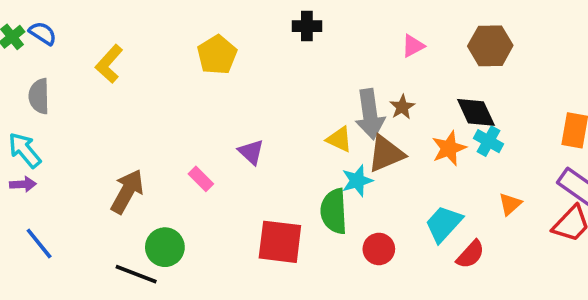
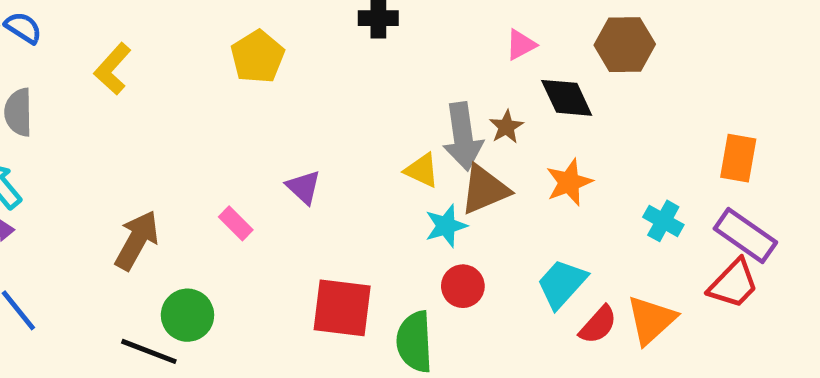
black diamond: (476, 112) -> (567, 98), moved
cyan cross: (488, 141) -> (663, 221), moved
orange triangle: (510, 204) -> (651, 320), moved, size x1.6
green semicircle: (334, 211) -> (415, 342), moved
red circle: (379, 249) -> (463, 286), moved

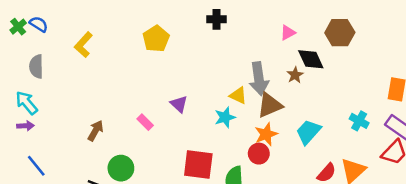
brown star: (506, 127) -> (295, 75), moved
orange star: (569, 182) -> (266, 134), moved
cyan star: (446, 226) -> (225, 117), moved
brown arrow: (137, 240) -> (96, 131), size x0.7
cyan trapezoid: (562, 284) -> (308, 132), moved

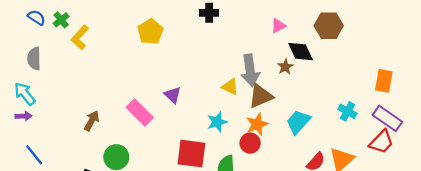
green cross: (18, 27) -> (61, 20), moved
cyan star: (225, 117) -> (217, 122), moved
pink rectangle: (145, 122) -> (140, 113), size x1.6

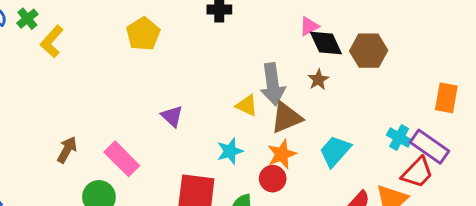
brown hexagon: (329, 26) -> (369, 51), moved
black diamond: (301, 52) -> (326, 43), moved
pink rectangle: (140, 113) -> (122, 159), moved
purple rectangle: (387, 118) -> (430, 147), moved
red trapezoid: (382, 142) -> (417, 173), moved

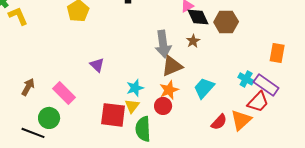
yellow L-shape: (52, 42) -> (18, 16), turned 115
yellow triangle: (247, 105) -> (132, 106), moved, turned 42

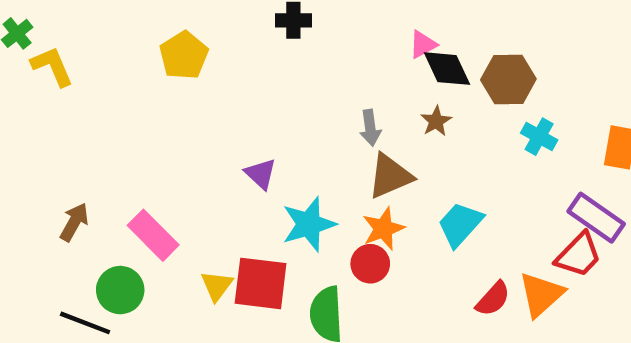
gray arrow: (163, 44) -> (370, 128), size x0.6
purple triangle: (97, 65) -> (261, 174), moved
cyan cross: (246, 79) -> (539, 137), moved
cyan star: (135, 88) -> (309, 224), size x1.4
yellow triangle: (132, 106) -> (217, 286), moved

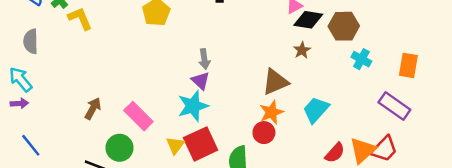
black diamond: (447, 69) -> (308, 20), turned -56
gray arrow: (370, 128) -> (204, 59), moved
cyan star: (309, 224) -> (193, 106), moved
red trapezoid: (579, 255) -> (384, 149), moved
red square: (261, 283) -> (201, 144), turned -32

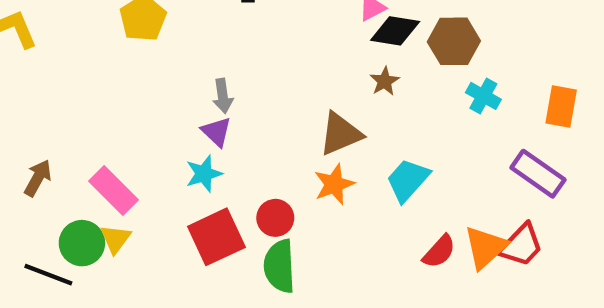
cyan star: (193, 106) -> (204, 174), size x0.7
red circle: (264, 133) -> (275, 218), moved
yellow triangle: (175, 145) -> (116, 239), moved

